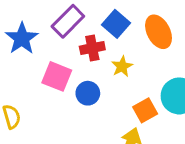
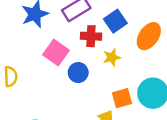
orange ellipse: (159, 32) -> (149, 36), turned 48

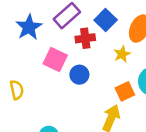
yellow star: (112, 57) -> (122, 54), moved

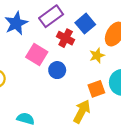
red cross: (85, 38) -> (66, 38), turned 30

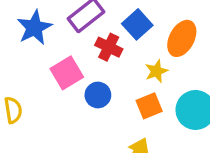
pink square: (37, 54) -> (67, 73), turned 30
orange square: (96, 89) -> (149, 106), moved

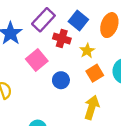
yellow star: (156, 71) -> (87, 51), moved
blue circle: (98, 95) -> (61, 80), moved

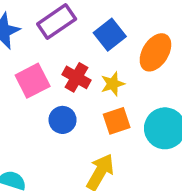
red cross: (62, 39) -> (76, 77), moved

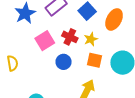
orange square: (117, 121) -> (95, 60), turned 35

